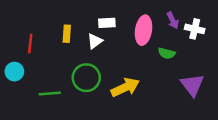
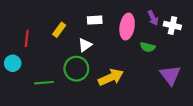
yellow rectangle: (67, 34) -> (59, 30), turned 32
white triangle: (95, 41) -> (85, 45), moved

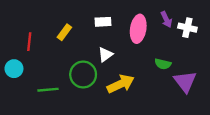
white triangle: (85, 45) -> (105, 55), moved
green semicircle: (148, 47) -> (163, 64), moved

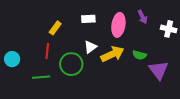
white cross: (187, 28) -> (169, 29), moved
red line: (29, 42) -> (47, 51), moved
yellow arrow: (121, 84) -> (112, 54), moved

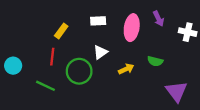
yellow arrow: (112, 54) -> (126, 69), moved, size x0.6
purple triangle: (159, 70) -> (176, 91), moved
green line: (41, 77) -> (46, 86), turned 30

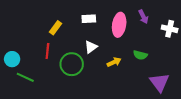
green line: (46, 86) -> (25, 77), moved

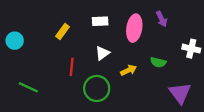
white cross: (170, 29) -> (191, 49), moved
red line: (47, 51) -> (72, 67), moved
cyan circle: (12, 59) -> (15, 41), moved
green circle: (72, 64) -> (97, 88), moved

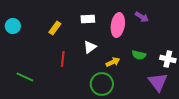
purple arrow: (162, 19) -> (142, 17), turned -32
cyan circle: (15, 41) -> (13, 26), moved
white cross: (191, 49) -> (168, 59), moved
green circle: (97, 88) -> (102, 84), moved

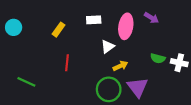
white triangle: (90, 47) -> (108, 47), moved
green semicircle: (139, 55) -> (158, 58), moved
purple triangle: (158, 82) -> (138, 87), moved

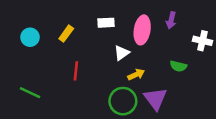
purple arrow: (151, 18) -> (171, 20), turned 72
cyan circle: (14, 27) -> (30, 37), moved
white cross: (179, 63) -> (202, 41), moved

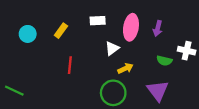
purple arrow: (171, 20) -> (158, 28), moved
white cross: (202, 41) -> (187, 51), moved
green line: (30, 93) -> (14, 91), moved
purple triangle: (155, 99) -> (158, 91), moved

